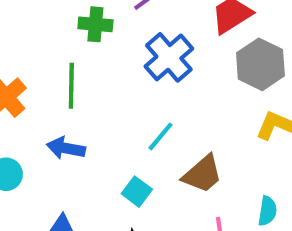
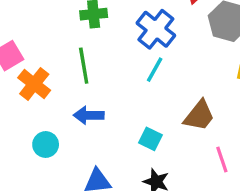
cyan line: (161, 136) -> (155, 70), moved

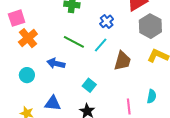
blue cross: (156, 29) -> (107, 21), size x0.6
green line: (84, 66) -> (74, 42), moved, turned -65
brown trapezoid: (199, 116) -> (122, 61), moved, turned -35

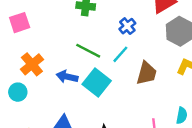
orange cross: (28, 38) -> (32, 64), moved
cyan circle: (27, 75) -> (18, 92), moved
cyan square: (89, 85) -> (97, 83), moved, size x1.6

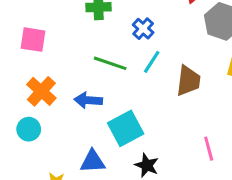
pink square: (20, 23) -> (33, 40), moved, turned 36
blue cross: (127, 26) -> (143, 29), moved
cyan square: (97, 83) -> (126, 128), moved, turned 32

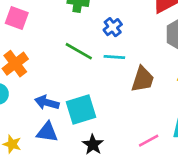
cyan line: (152, 62) -> (114, 57), turned 50
blue arrow: (88, 100) -> (47, 103), moved
pink line: (209, 149) -> (149, 141), turned 65

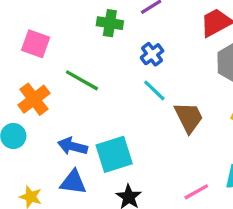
green line: (79, 51) -> (82, 80), moved
cyan line: (114, 57) -> (154, 90), turned 40
brown trapezoid: (143, 79) -> (189, 117), turned -44

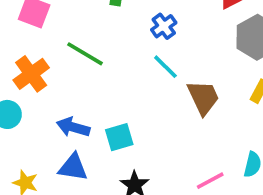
cyan square: (114, 154) -> (119, 137), size x0.7

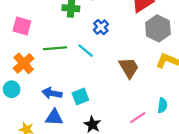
green line: (85, 54) -> (55, 48), turned -30
cyan line: (165, 67) -> (86, 51), moved

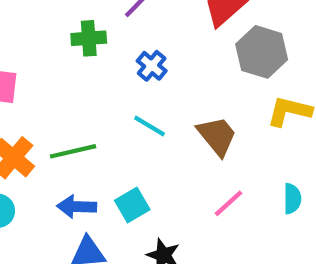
green line: (55, 48) -> (73, 151), moved
cyan line: (86, 51) -> (150, 126), moved
pink line: (138, 118) -> (228, 203), moved

